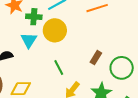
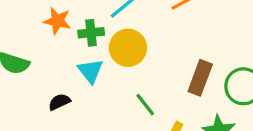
brown rectangle: (96, 58) -> (200, 78), size x1.5

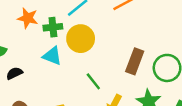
cyan triangle: (90, 71) -> (52, 56), turned -30
black semicircle: (59, 102) -> (14, 73), moved

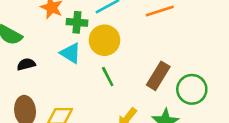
green line: (93, 81) -> (108, 77), moved

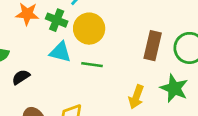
green cross: (77, 22) -> (57, 20), turned 36
green line: (108, 77) -> (92, 65), moved, turned -36

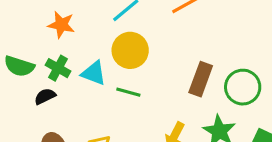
green cross: (57, 20) -> (58, 68), moved

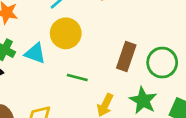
green line: (128, 92) -> (77, 78), moved

